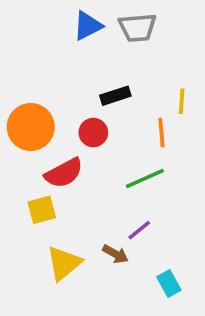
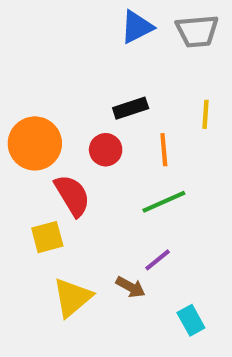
blue triangle: (88, 26) -> (137, 27), moved
gray trapezoid: (137, 28) -> (197, 31), moved
orange line: (161, 133) -> (164, 150), moved
red semicircle: (64, 173) -> (72, 195), turned -93

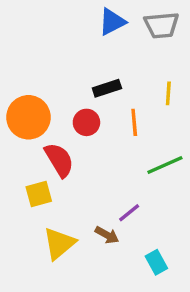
green line: (164, 202) -> (165, 165), moved

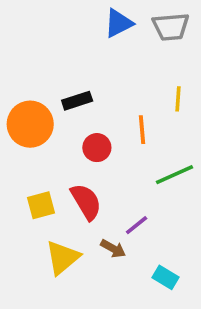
black rectangle: (107, 88) -> (77, 101), moved
red circle: (86, 122) -> (97, 148), moved
red semicircle: (59, 160) -> (86, 202), moved
cyan rectangle: (156, 262) -> (165, 277), turned -30

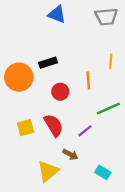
blue triangle: (119, 23) -> (57, 14), moved, turned 48
purple line: (137, 225) -> (85, 131), moved
yellow triangle: (63, 258) -> (48, 171), moved

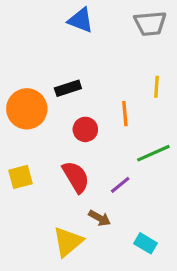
yellow square: (26, 128) -> (20, 177), moved

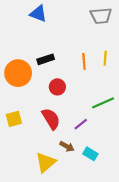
blue triangle: (81, 20) -> (38, 14), moved
orange line: (125, 114) -> (84, 61), moved
cyan rectangle: (145, 243) -> (90, 154), moved

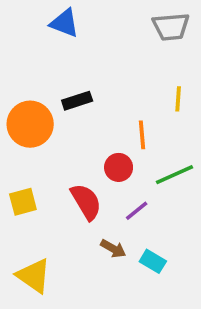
orange line: (84, 61) -> (142, 135), moved
red circle: (57, 87) -> (119, 167), moved
yellow triangle: (46, 162) -> (34, 276), moved, turned -45

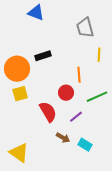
gray trapezoid: (171, 27) -> (85, 28), moved, turned 80
yellow square: (23, 202) -> (20, 94), moved

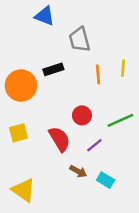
gray trapezoid: (85, 28) -> (79, 40), moved
orange line: (79, 75) -> (98, 74), moved
yellow square: (20, 94) -> (19, 133), moved

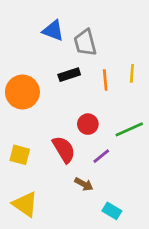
blue triangle: (45, 16) -> (53, 31), moved
black rectangle: (53, 69) -> (69, 75), moved
yellow square: (19, 133) -> (20, 155), moved, turned 30
cyan rectangle: (106, 180) -> (112, 211), moved

